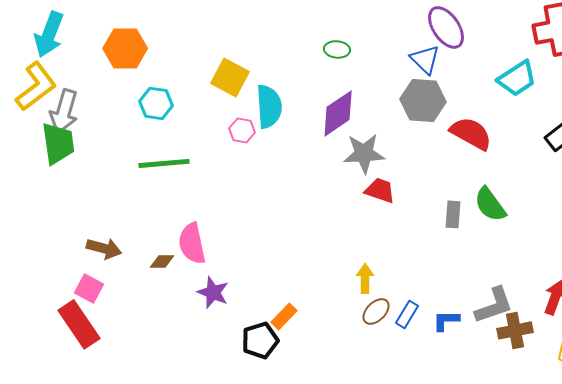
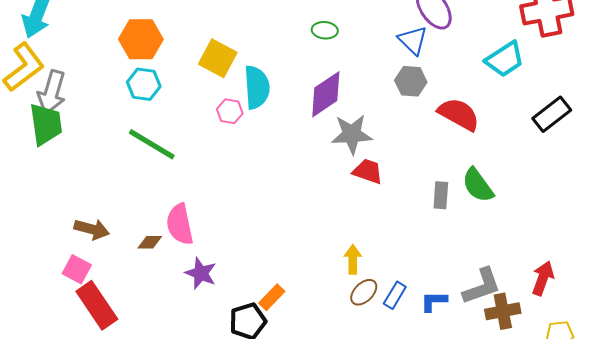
orange hexagon: (125, 48) -> (141, 39), moved
gray hexagon: (423, 100) -> (411, 81), size x0.7
green line: (164, 163) -> (152, 144), turned 36
red rectangle: (79, 324) -> (97, 305), moved

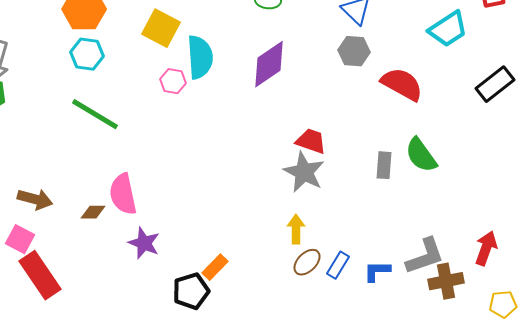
gray star: (352, 134) -> (304, 172), moved, turned 30

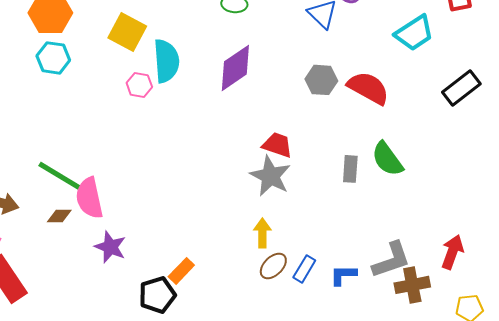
gray hexagon: (354, 51) -> (321, 80), moved
green line: (95, 114) -> (61, 177), moved

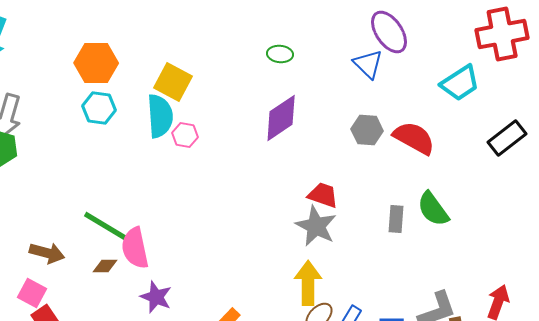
cyan semicircle: (166, 61) -> (160, 116), moved
yellow arrow: (262, 233) -> (308, 283), size x1.5

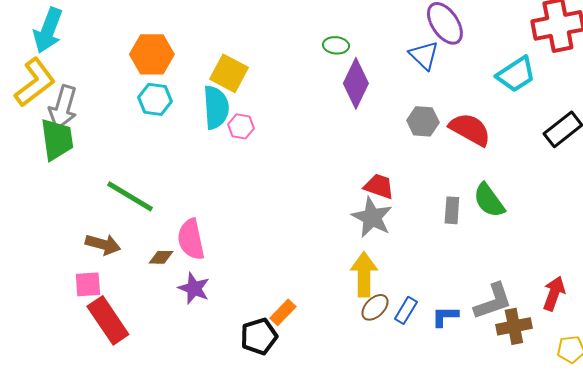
purple diamond: (281, 118) -> (356, 83), moved, turned -30
green line: (107, 227) -> (130, 196), moved
pink square: (32, 293) -> (88, 284), turned -32
purple star: (156, 297) -> (194, 288), moved

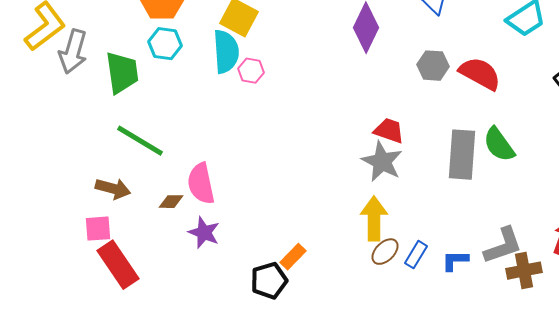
green trapezoid: (57, 139) -> (122, 73), moved
gray rectangle: (452, 210) -> (462, 155), size x1.8

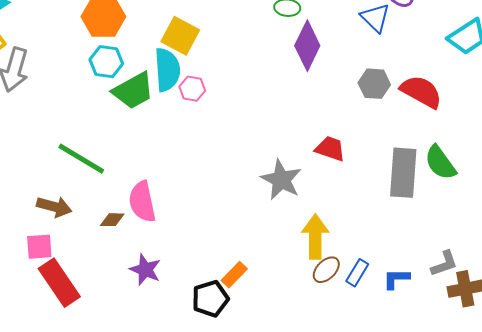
green trapezoid: (122, 73) -> (133, 91), moved, turned 69
gray star: (382, 162) -> (281, 180), moved
purple star: (204, 233) -> (145, 270), moved
gray L-shape: (503, 246) -> (444, 264), size x0.7

